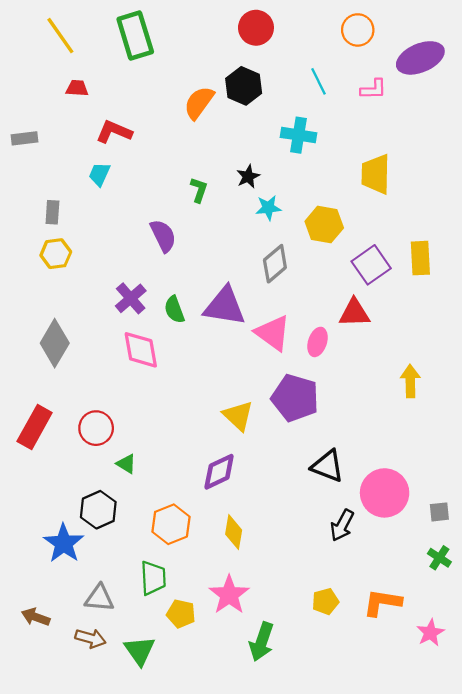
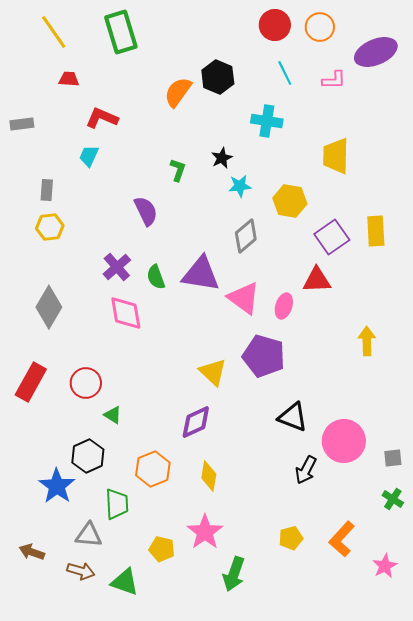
red circle: (256, 28) -> (275, 25), moved
green trapezoid: (153, 578) -> (117, 504), moved
orange L-shape: (382, 603) -> (342, 539), turned -57
green triangle: (140, 651) -> (125, 582), turned -36

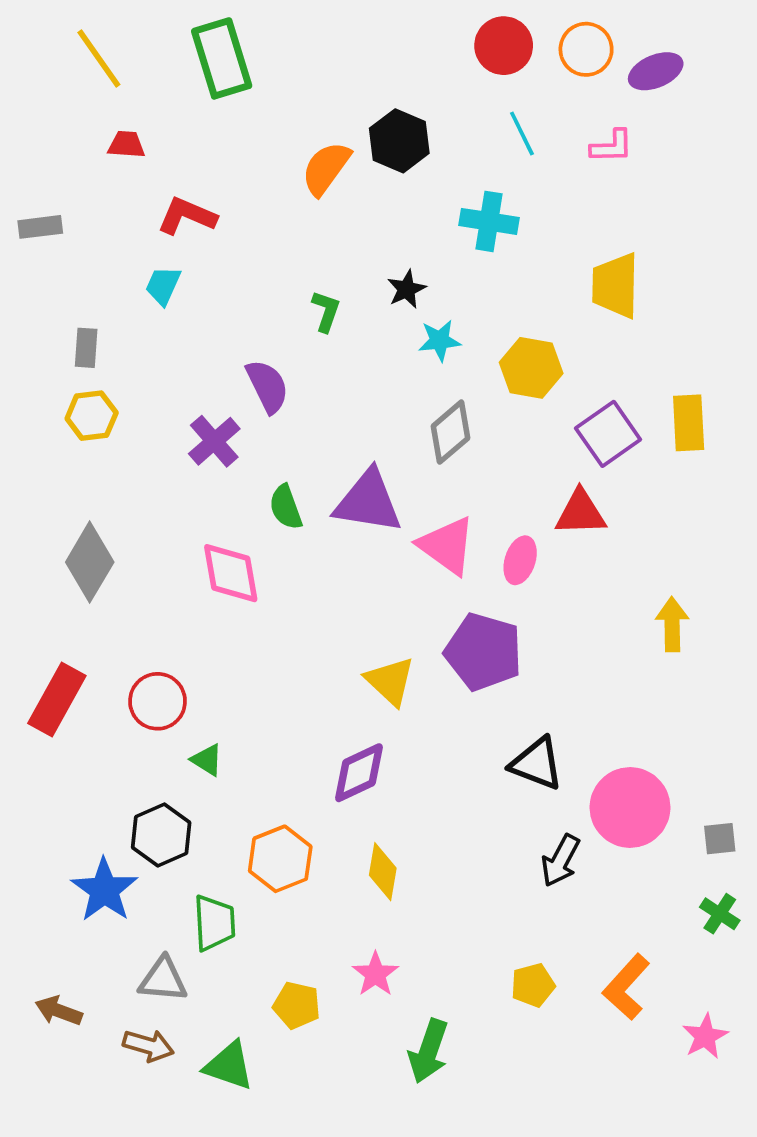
purple ellipse: (376, 52) -> (656, 71), moved, size x0.7
purple cross: (117, 267) -> (214, 441), moved
pink star: (205, 532) -> (375, 974), size x0.7

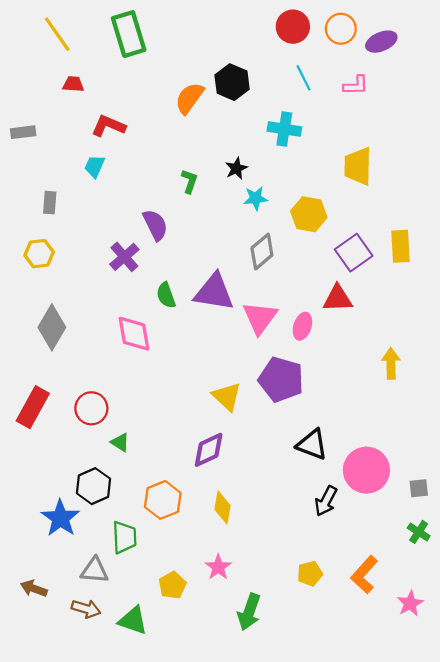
yellow hexagon: (92, 416) -> (39, 254), moved
pink triangle: (447, 546) -> (260, 318), turned 30
yellow pentagon: (297, 1005) -> (172, 585), turned 30

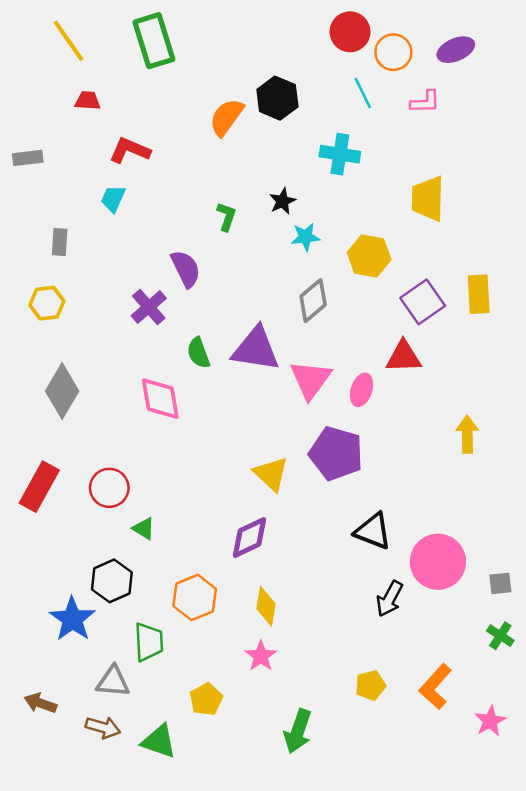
orange circle: (341, 29) -> (393, 52), moved
pink star: (218, 567) -> (261, 656), moved

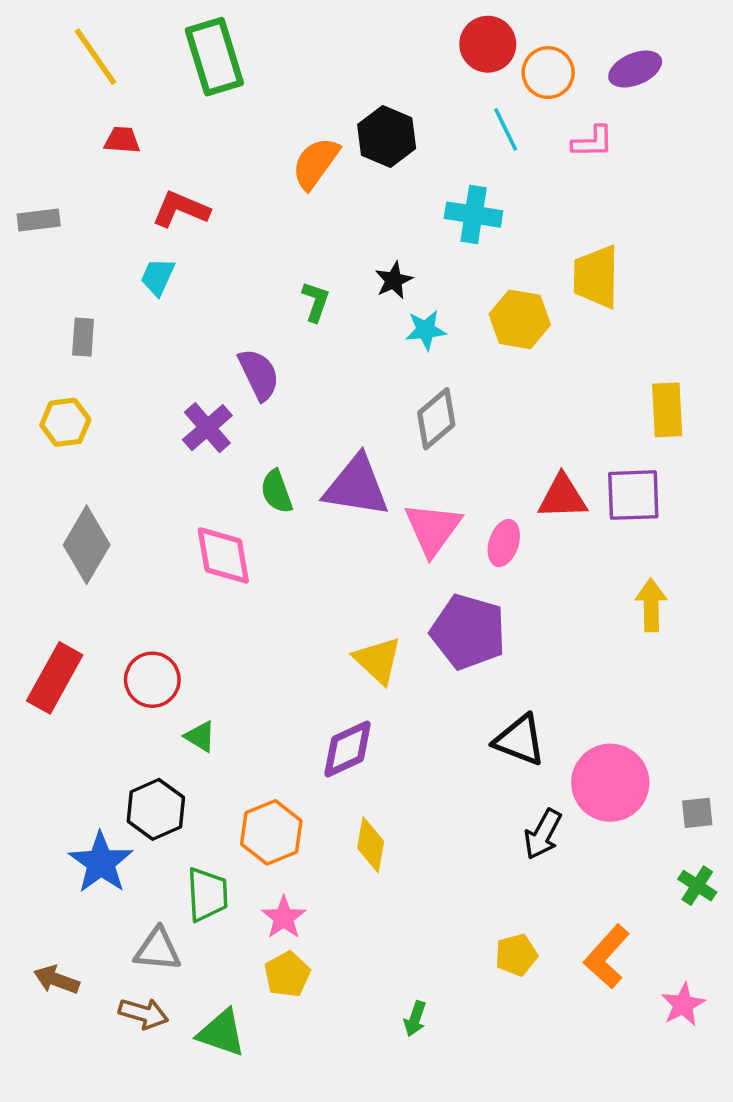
yellow hexagon: (369, 256) -> (520, 319), moved
purple square: (423, 302) -> (633, 495), moved, turned 33
pink star: (261, 656) -> (284, 918), moved
green arrow: (298, 731) -> (415, 1019), size x0.6

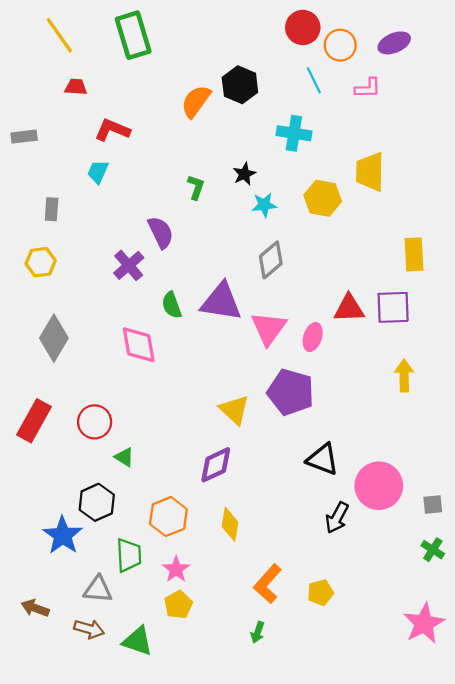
orange L-shape: (607, 957) -> (268, 584), moved
pink star: (683, 1005) -> (424, 623), size x1.5

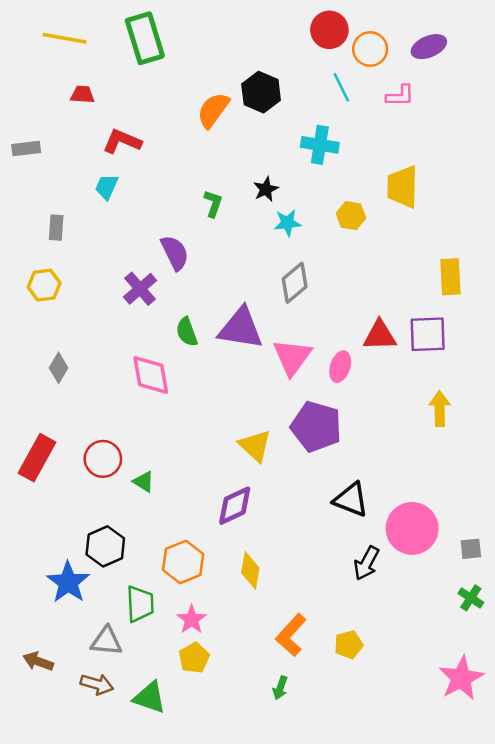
yellow line: (59, 35) -> (65, 38), turned -45
yellow hexagon: (323, 198) -> (351, 216), size x0.7
gray diamond: (54, 338) -> (59, 368), size x0.6
green triangle: (124, 457) -> (144, 482), moved

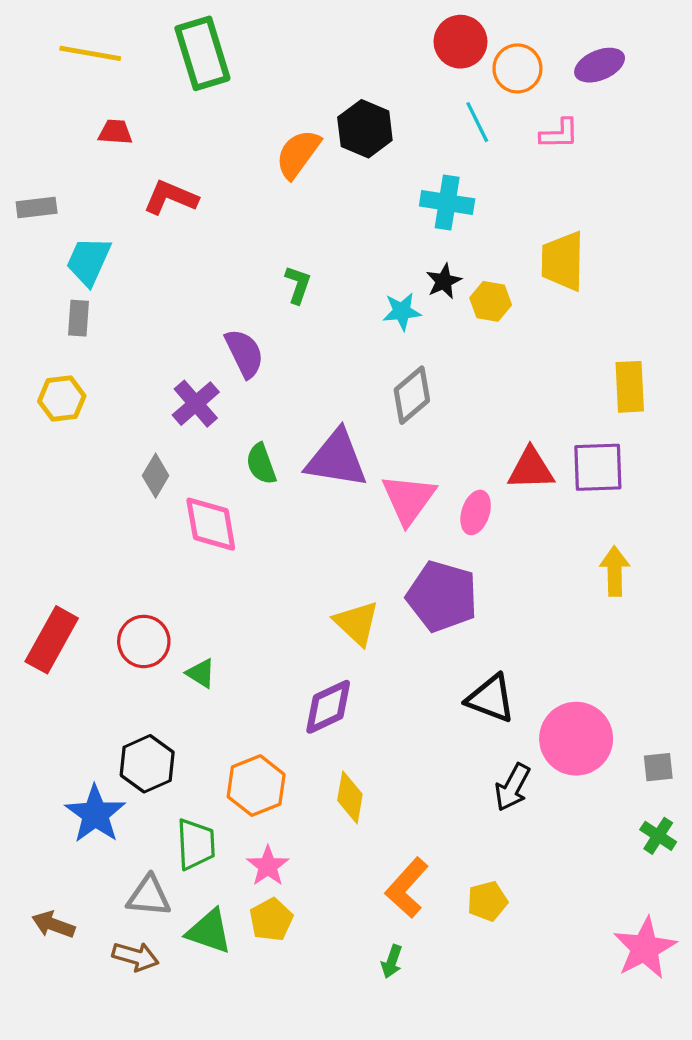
cyan trapezoid: (106, 187) -> (89, 261), moved, size x1.4
black star: (266, 189) -> (444, 281), moved
gray diamond: (59, 368) -> (156, 476), moved
green triangle: (150, 697) -> (209, 931), moved

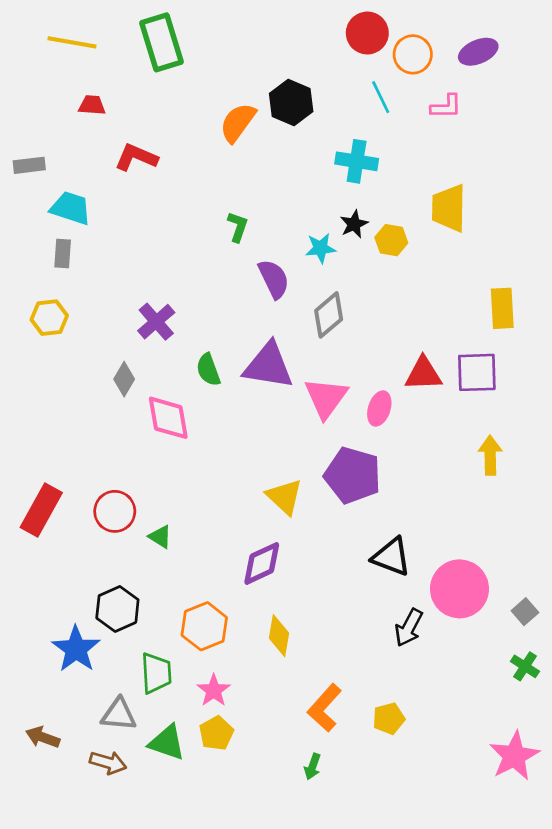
cyan trapezoid: (89, 261) -> (71, 208), turned 84
purple semicircle: (244, 353) -> (274, 279), moved
gray square: (658, 767) -> (525, 612), turned -35

